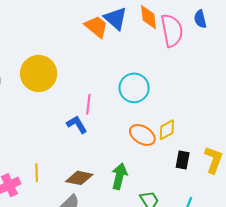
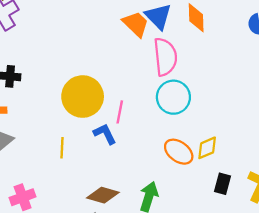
pink semicircle: (172, 31) -> (165, 57), moved
yellow circle: (39, 73) -> (83, 97), moved
yellow line: (37, 173) -> (62, 148), moved

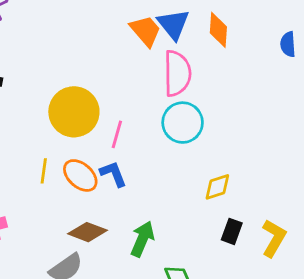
blue L-shape: (105, 134) -> (113, 174), moved
orange ellipse: (179, 152) -> (80, 175), moved

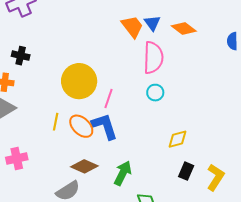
blue triangle: (173, 24) -> (152, 23), size x0.7
orange diamond: (218, 30) -> (184, 29), turned -60
cyan circle: (183, 123) -> (155, 93), size x0.6
blue L-shape: (113, 174) -> (105, 126), size x1.4

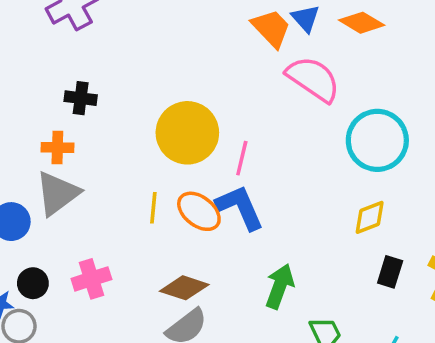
pink semicircle: (153, 58) -> (313, 79), turned -52
cyan circle: (155, 93) -> (377, 140), moved, size x2.0
brown diamond: (84, 166) -> (184, 288), moved

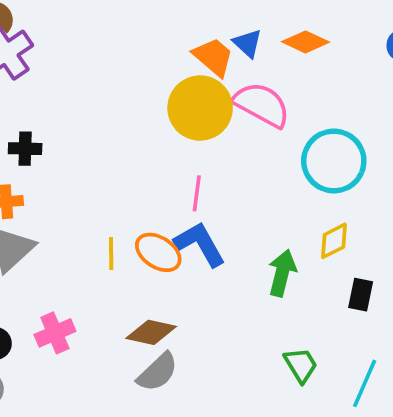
yellow circle: (187, 133) -> (200, 108), moved
green arrow: (280, 286) -> (282, 273), moved

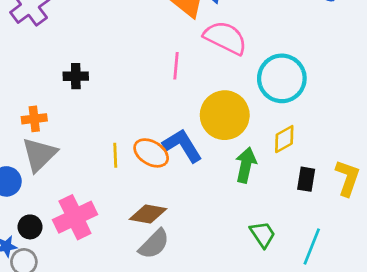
yellow circle: (200, 108) -> (225, 115), moved
black cross: (25, 149) -> (76, 76), moved
pink line: (197, 193) -> (176, 66), moved
pink cross: (55, 333) -> (75, 217), size x1.4

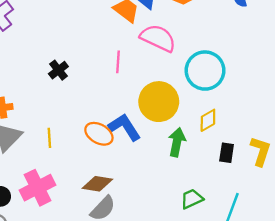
black cross: (76, 76) -> (58, 70), moved, turned -36
yellow line: (115, 155) -> (49, 138), moved
green trapezoid: (263, 234) -> (192, 199), turned -80

